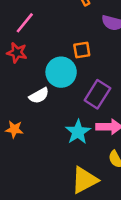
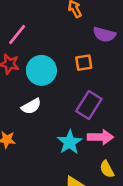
orange square: (82, 50) -> (84, 63), moved
cyan circle: (61, 72) -> (41, 70), moved

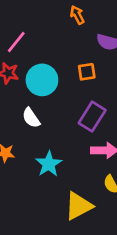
white semicircle: (31, 106) -> (31, 118), turned 84
cyan star: (70, 142) -> (49, 164), moved

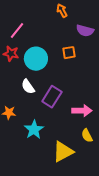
purple rectangle: (92, 117) -> (52, 97), moved
cyan star: (49, 164) -> (34, 130), moved

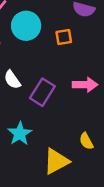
cyan circle: (36, 59) -> (26, 26), moved
pink arrow: (82, 111) -> (85, 85), moved

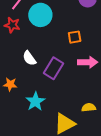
orange square: (64, 37) -> (75, 37), moved
yellow semicircle: (86, 141) -> (89, 107), turned 112

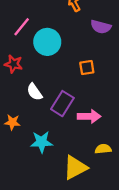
red star: (12, 25) -> (14, 64), moved
pink arrow: (88, 62) -> (89, 116), moved
cyan star: (35, 101) -> (41, 142), turned 30

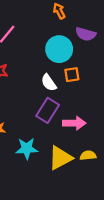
cyan circle: (47, 42) -> (59, 49), moved
white semicircle: (34, 92) -> (49, 83), moved
yellow triangle: (75, 168) -> (60, 158), moved

